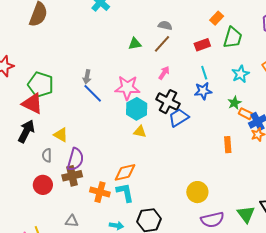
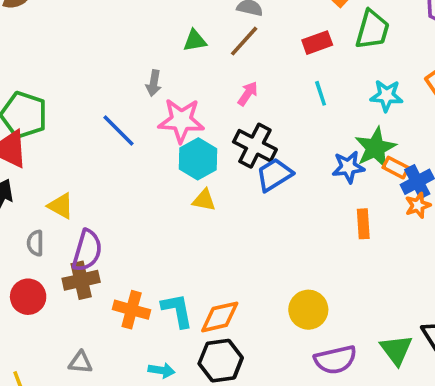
cyan star: (241, 74) -> (386, 96), turned 30
gray arrow: (87, 77) -> (154, 83), moved
blue star: (203, 91) -> (348, 167), moved
green star: (234, 103) -> (375, 148), size x1.6
orange diamond: (125, 172) -> (220, 317), moved

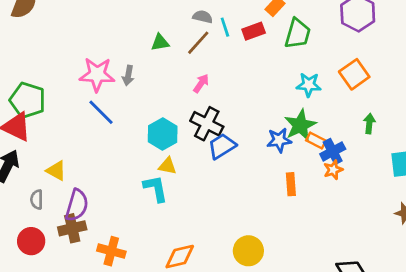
red rectangle: (317, 43) -> (254, 31), moved
cyan line: (321, 93) -> (225, 27), moved
pink star: (181, 120) -> (97, 74), moved
cyan L-shape: (177, 310) -> (156, 188), moved

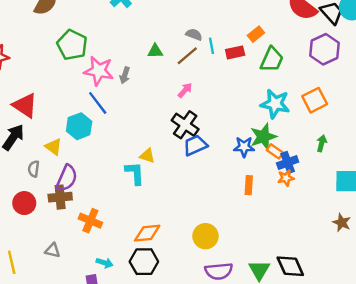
cyan star: (309, 85) -> (275, 104), size x1.4
green pentagon: (28, 100) -> (72, 45), moved
cyan hexagon: (163, 134) -> (79, 126), moved

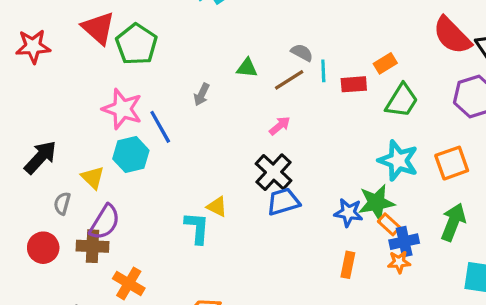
pink star: (99, 71) -> (122, 109), moved
red triangle: (25, 105) -> (98, 28), moved
green arrow: (322, 143) -> (453, 222), size x1.6

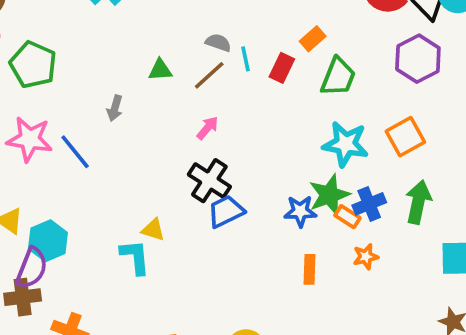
red rectangle: (354, 84) -> (282, 68), turned -50
cyan hexagon: (131, 155) -> (48, 241), moved
blue cross: (404, 242) -> (369, 204), moved

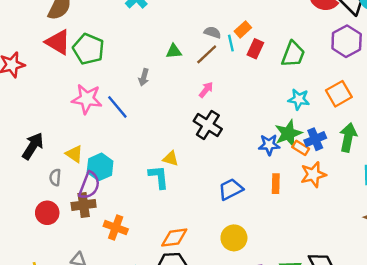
orange rectangle: (313, 39) -> (243, 29), moved
cyan star: (346, 144) -> (299, 99), size x0.7
blue trapezoid: (226, 211) -> (231, 189), moved
orange star: (366, 257) -> (313, 175), size x1.5

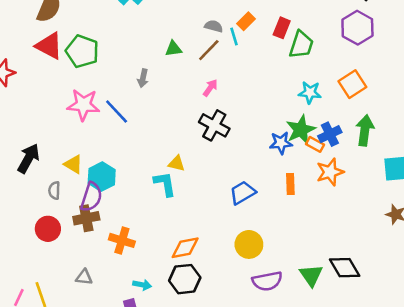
red rectangle: (255, 49) -> (282, 28), moved

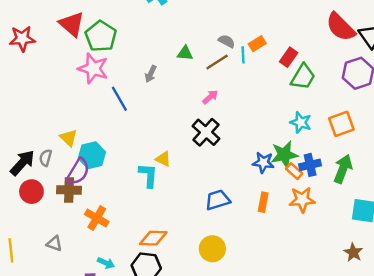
pink star: (83, 105) -> (93, 68), moved
black arrow: (28, 158) -> (22, 163), moved

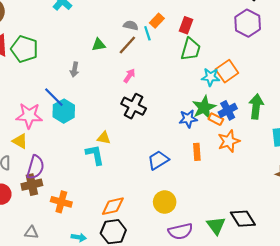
pink star: (93, 68) -> (29, 116), moved
green trapezoid: (303, 77) -> (191, 49), moved
orange square: (341, 124) -> (227, 71), moved
cyan hexagon: (92, 155) -> (64, 111), moved

